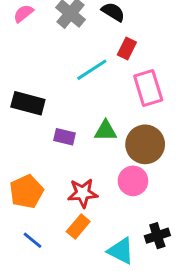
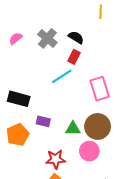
red rectangle: (127, 48) -> (74, 57), moved
green triangle: (106, 131) -> (73, 129), moved
orange pentagon: (26, 192) -> (18, 135), moved

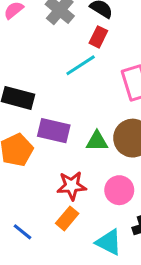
purple rectangle: (43, 121) -> (54, 131), size x1.5
pink circle: (89, 151) -> (119, 190), moved

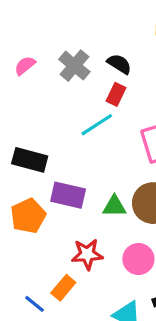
orange rectangle: (67, 218) -> (63, 288), moved

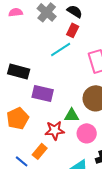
pink semicircle: (25, 66) -> (16, 12), turned 32
green triangle: (114, 206) -> (72, 115), moved
orange pentagon: (28, 216) -> (18, 118), moved

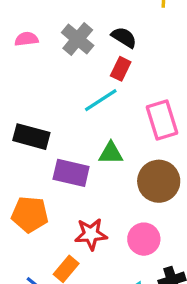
green triangle: (72, 115) -> (111, 153), moved
orange pentagon: (18, 118) -> (30, 214), turned 30

